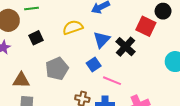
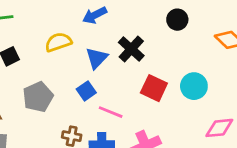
red square: (146, 26) -> (154, 88), moved
black cross: (125, 47) -> (131, 49), moved

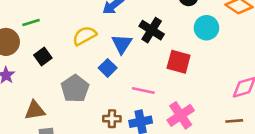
cyan circle: (194, 86) -> (206, 28), moved
blue square: (86, 91) -> (108, 68), moved

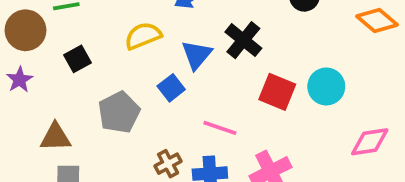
cyan circle: (206, 28) -> (326, 86), moved
brown cross: (112, 119) -> (168, 164), turned -36

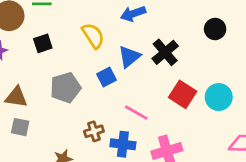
yellow semicircle: (143, 36) -> (93, 36), turned 68

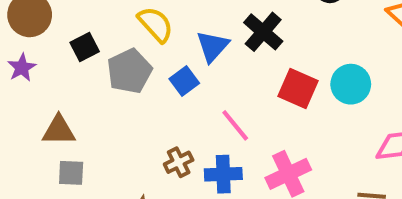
gray pentagon: (66, 88) -> (129, 71), moved
pink line: (136, 113) -> (235, 125), turned 30

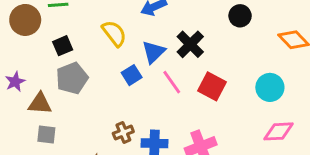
purple star: (22, 68) -> (15, 82), moved
gray pentagon: (129, 71) -> (72, 78), moved
cyan circle: (351, 84) -> (270, 87), moved
pink line: (235, 125) -> (172, 82), moved

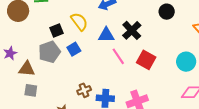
black square: (63, 46) -> (56, 30), moved
blue triangle: (153, 52) -> (106, 35), turned 42
blue square: (132, 75) -> (74, 49), moved

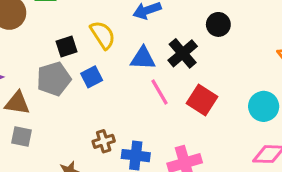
black circle: (167, 12) -> (218, 24), moved

